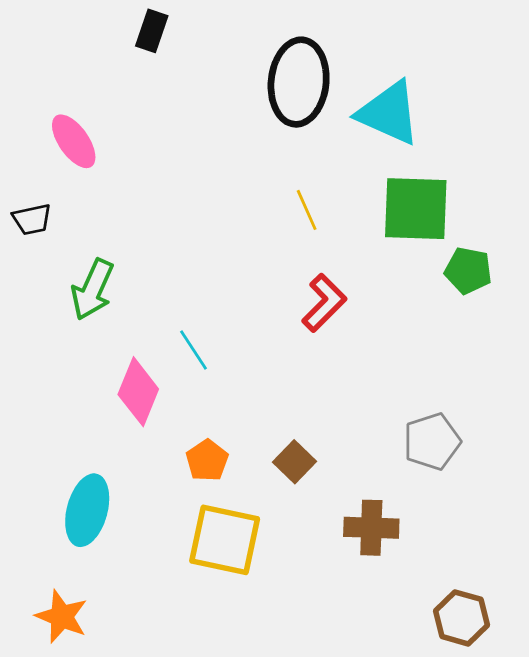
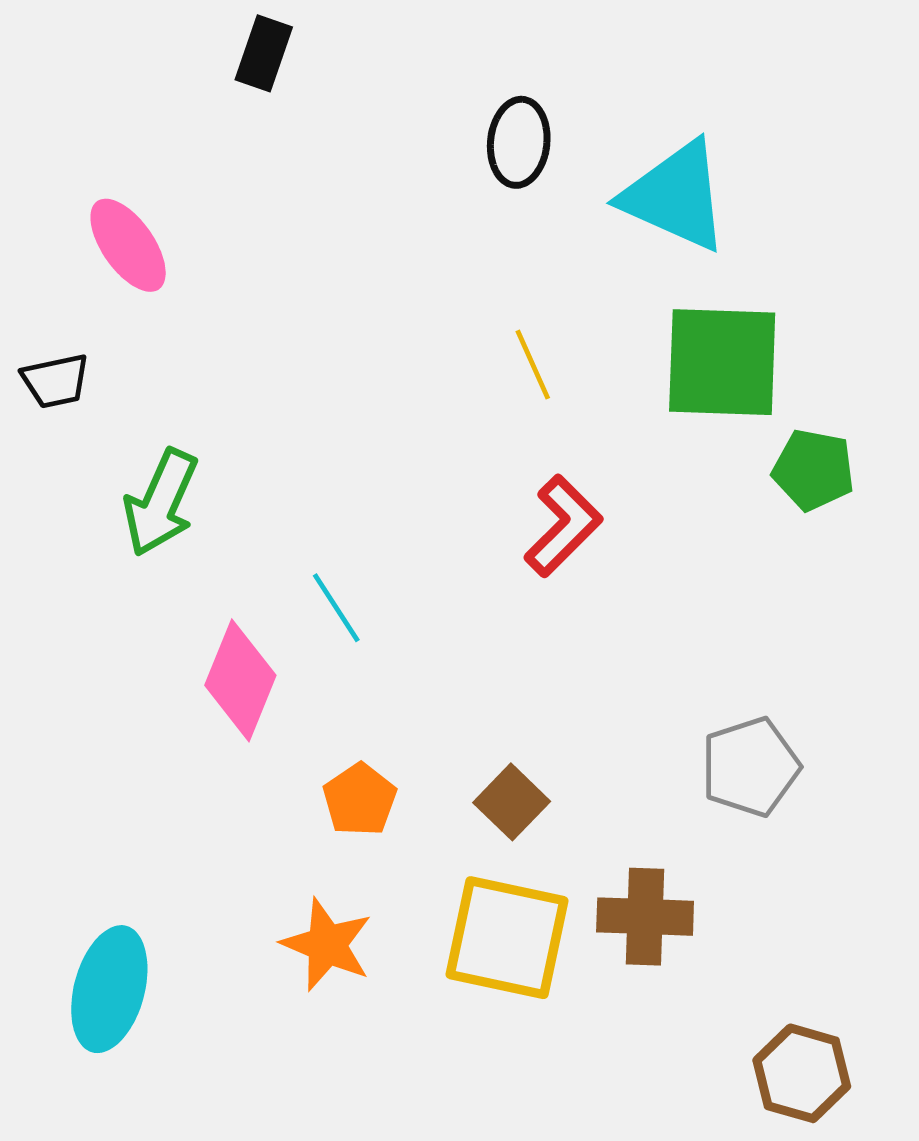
black ellipse: (299, 82) -> (519, 142), size x0.6
cyan ellipse: (87, 510) -> (109, 989), moved
yellow square: (225, 540) -> (507, 938), moved
orange star: (62, 617) -> (327, 945), moved

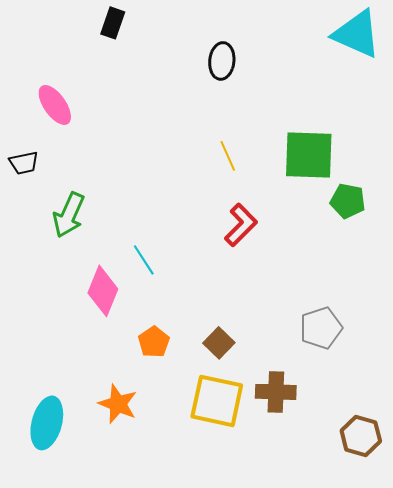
cyan triangle: (675, 196) -> (357, 34), moved
orange star: (327, 945) -> (118, 404), moved
brown hexagon: (802, 1073) -> (361, 436), moved

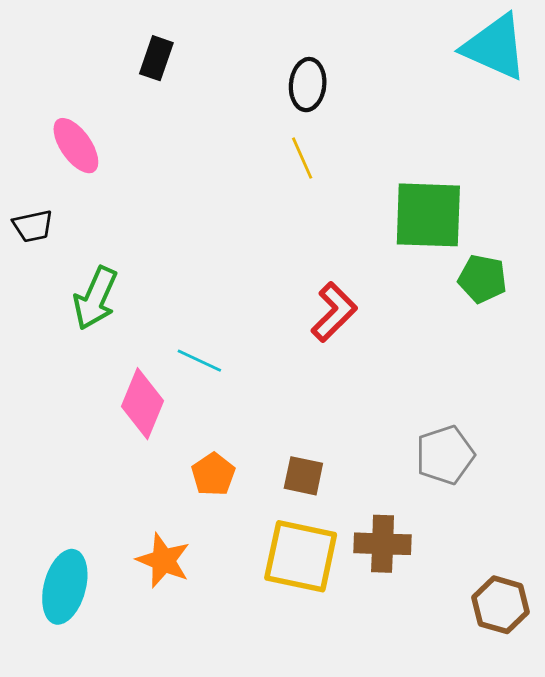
black rectangle: (113, 23) -> (156, 58), moved
yellow line: (228, 156) -> (302, 158), moved
cyan line: (144, 260) -> (199, 361), turned -32
brown square: (219, 343) -> (303, 476), turned -32

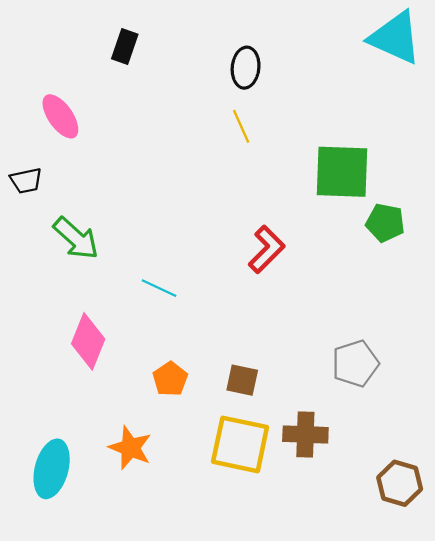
green arrow: (95, 298) -> (76, 238), turned -72
pink diamond: (143, 404) -> (88, 341), moved

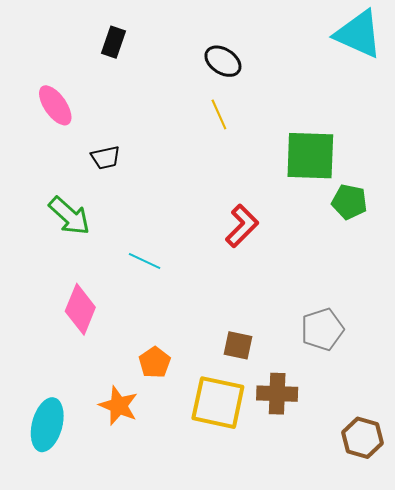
black ellipse: (246, 68) -> (223, 61), turned -63
black trapezoid: (26, 181) -> (105, 158), moved
orange pentagon: (170, 379) -> (155, 362), moved
brown square: (242, 380) -> (238, 345), moved

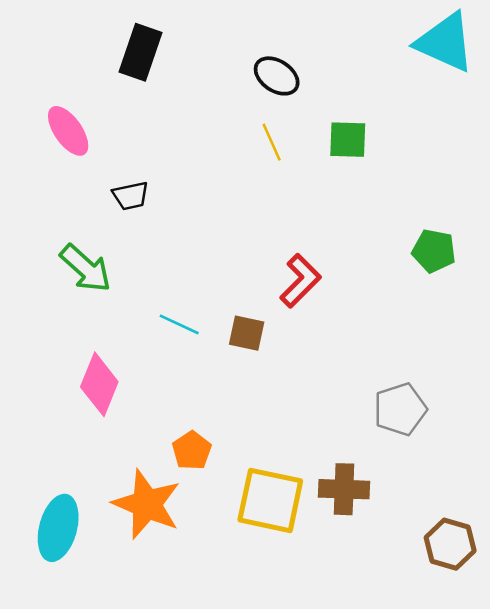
black rectangle: (113, 42) -> (141, 52), size x1.4
green square: (310, 156) -> (348, 140), moved, size x0.6
brown square: (238, 345) -> (247, 333), moved
orange star: (118, 406) -> (147, 504), size x1.4

